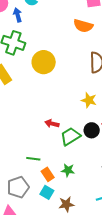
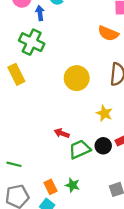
yellow circle: (44, 62) -> (77, 78), moved
green line: (33, 159) -> (14, 164), moved

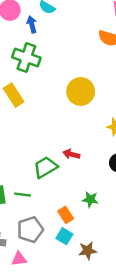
green trapezoid: (80, 149) -> (46, 167), moved
green star: (73, 185) -> (90, 199), moved

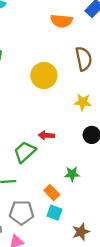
gray pentagon: (30, 230) -> (22, 213), turned 30
brown star: (88, 251) -> (81, 232), moved

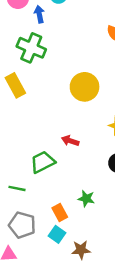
red arrow: (46, 135) -> (70, 141), moved
brown star: (81, 232) -> (81, 250), moved

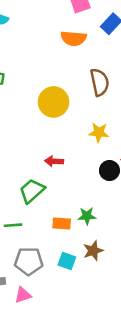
orange rectangle: (60, 212) -> (62, 224), moved, turned -42
brown star: (81, 250) -> (93, 251), moved

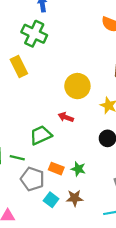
yellow circle: (54, 102) -> (77, 86), moved
gray pentagon: (29, 261) -> (32, 179), moved

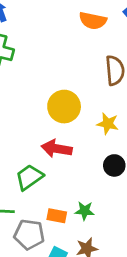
red arrow: (66, 117) -> (57, 149), size x1.5

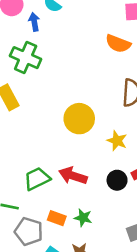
red arrow: (57, 149) -> (73, 176), moved

